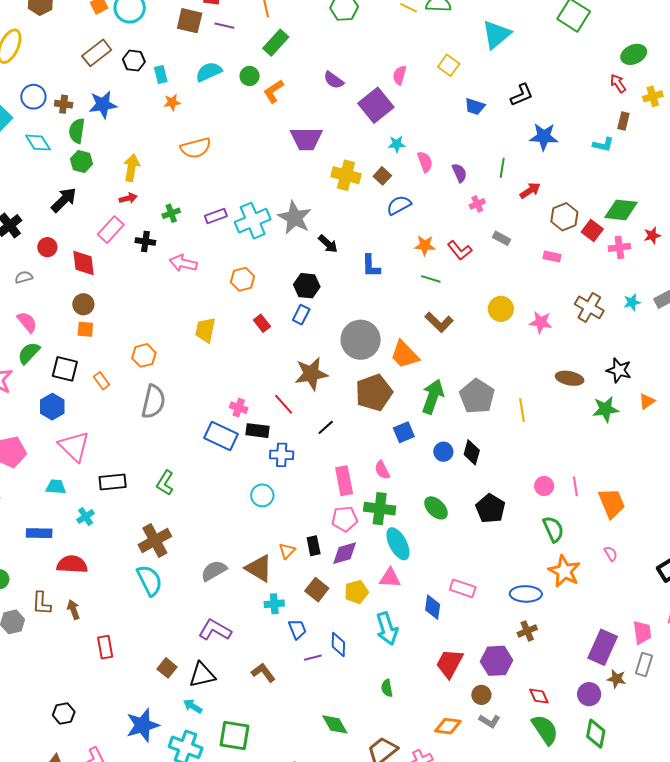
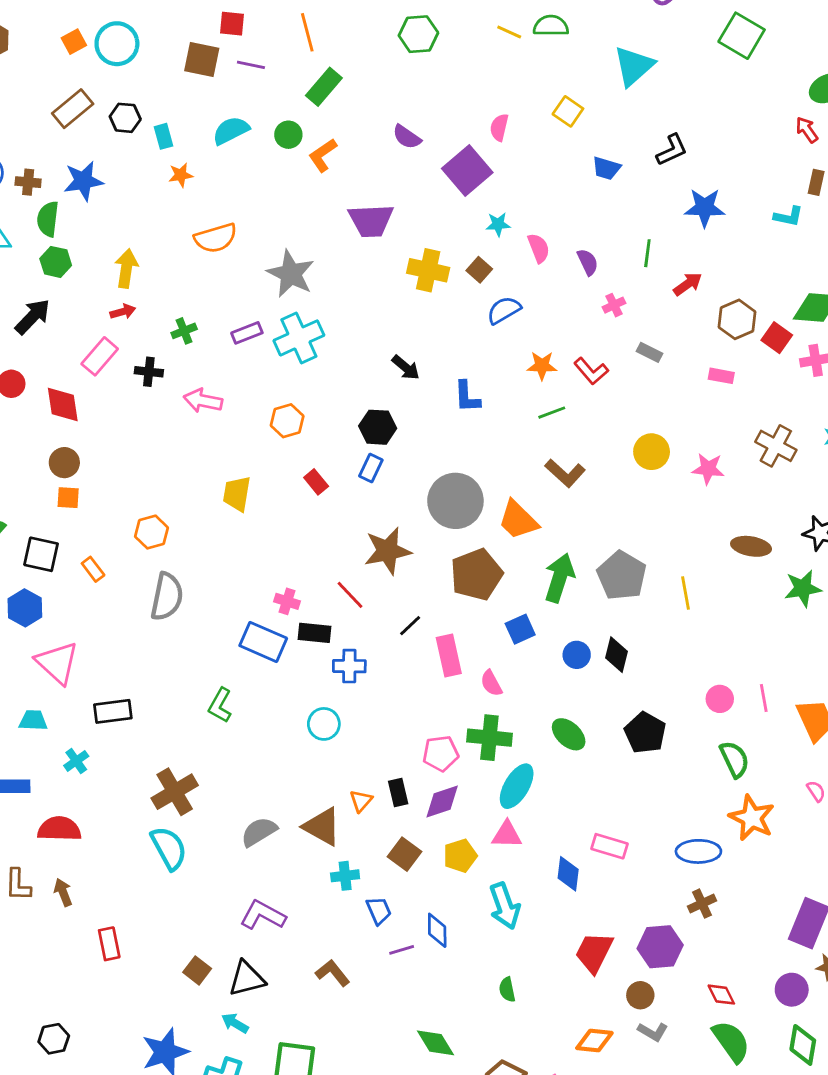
gray star: (295, 218) -> (291, 274), moved
green line: (431, 279) -> (552, 413), turned -36
pink rectangle: (344, 481) -> (449, 655), moved
green L-shape: (165, 483) -> (220, 705), moved
cyan ellipse: (398, 544) -> (517, 786), turned 60

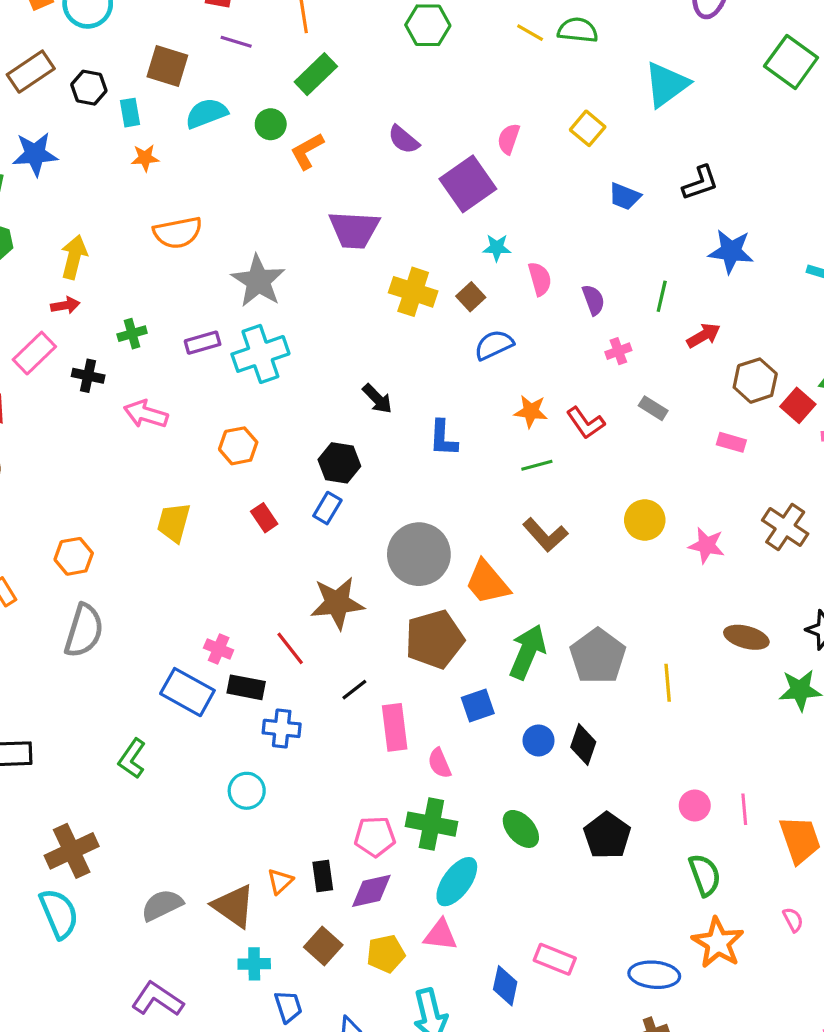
brown square: (202, 59) -> (167, 66), moved

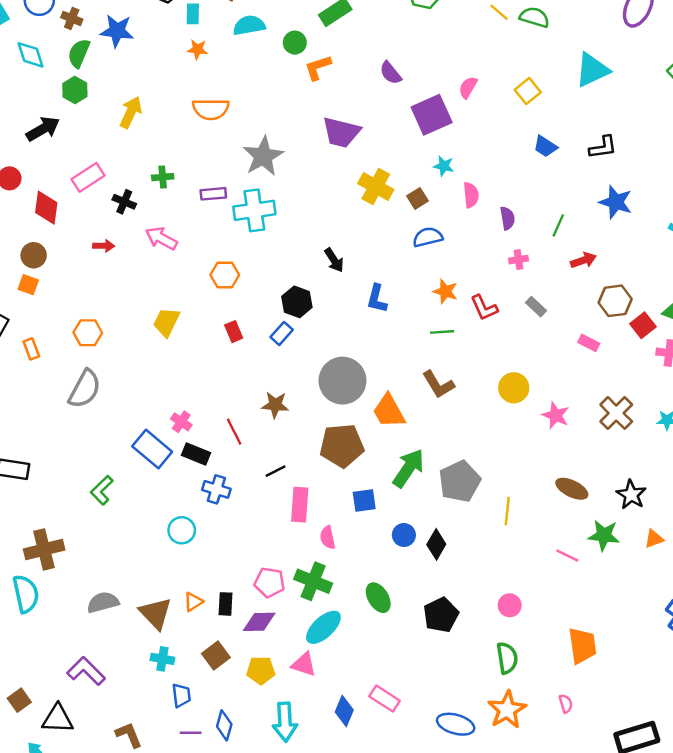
red arrow: (65, 305) -> (104, 246), moved
brown star: (337, 603) -> (275, 405), size x0.7
pink line: (744, 809) -> (567, 556), moved, turned -70

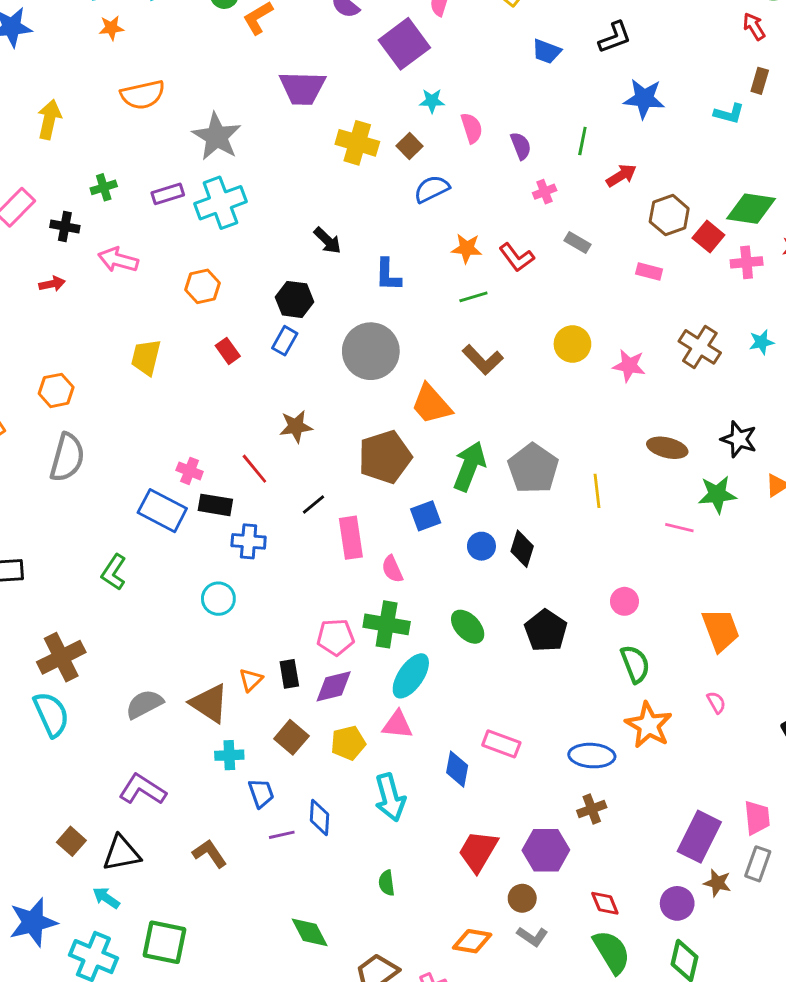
gray circle: (342, 381) -> (371, 351), moved

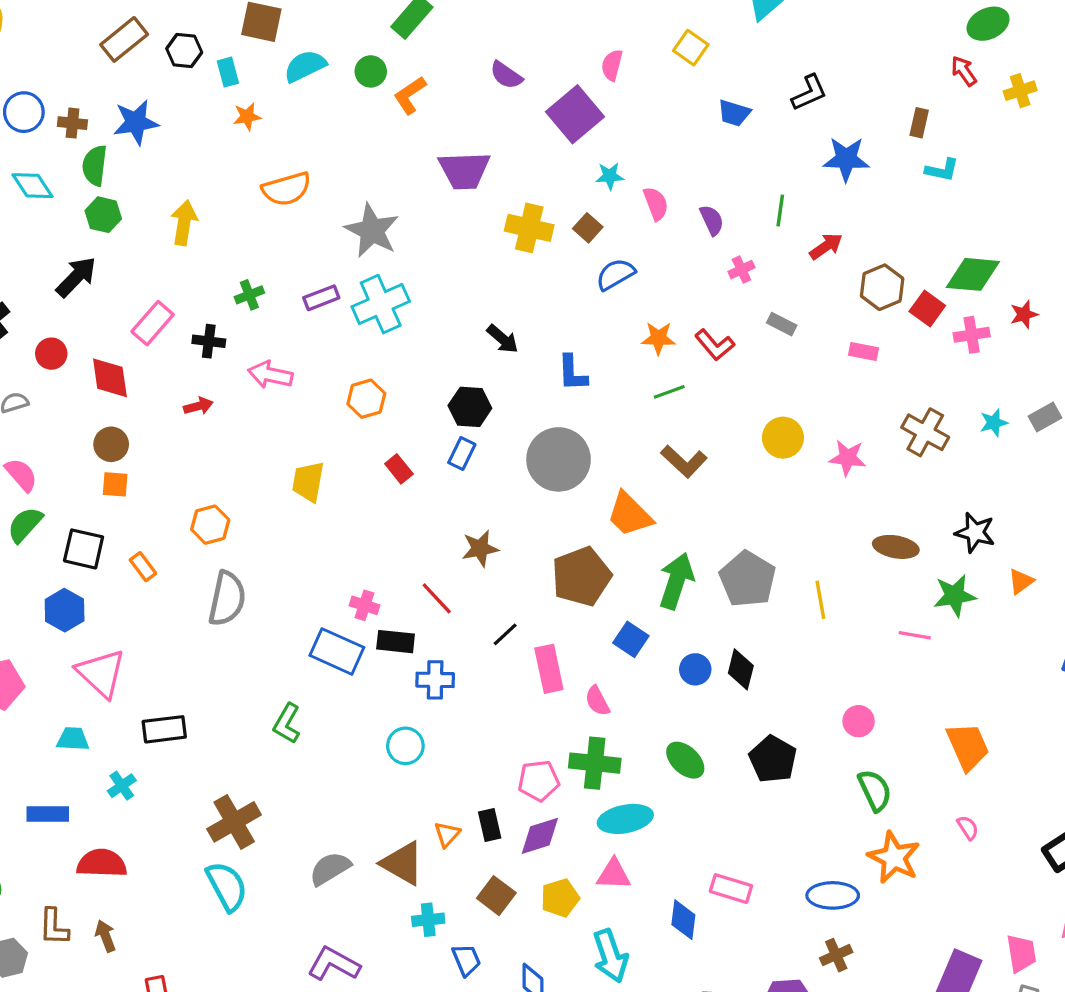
brown rectangle: (760, 81) -> (919, 123), moved
blue square: (426, 516) -> (631, 639), turned -32
cyan ellipse: (411, 676) -> (625, 819), turned 48

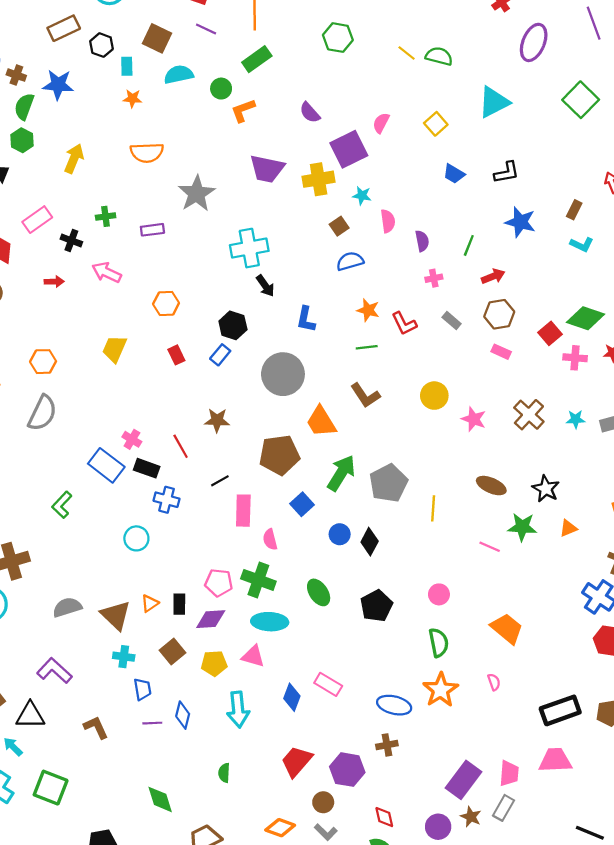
yellow cross: (529, 228) -> (319, 179), moved, turned -36
brown hexagon: (882, 287) -> (499, 314), moved
cyan cross: (381, 304) -> (249, 248), moved
orange trapezoid: (968, 746) -> (507, 628), turned -40

